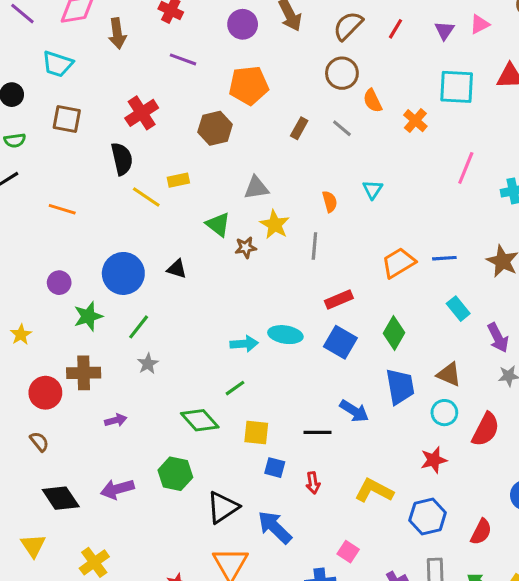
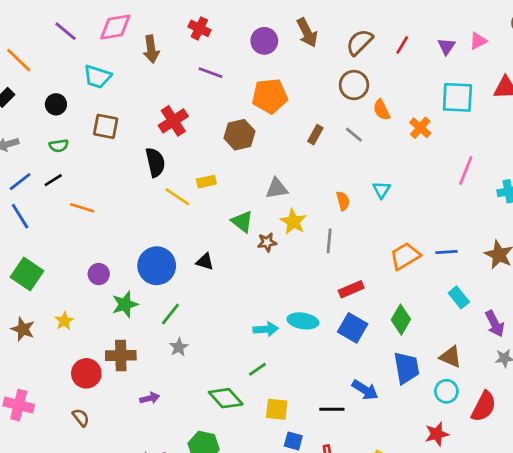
orange line: (62, 209) -> (82, 208), moved

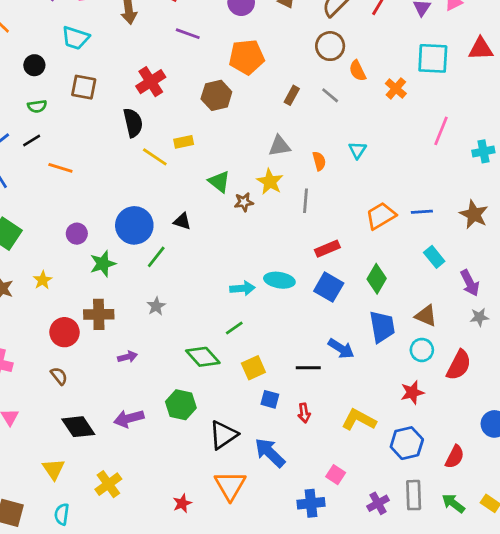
gray triangle: (277, 188) -> (279, 146), moved
green line: (170, 314) -> (156, 257), moved
yellow square: (277, 409) -> (253, 368), turned -30

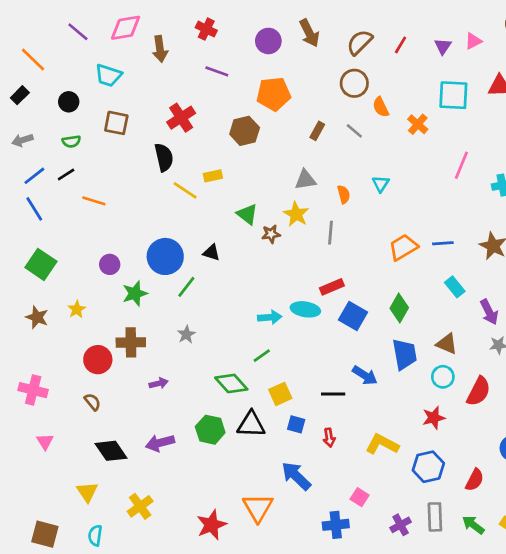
red rectangle: (327, 249) -> (332, 287), moved
black triangle: (223, 435) -> (251, 424), moved, turned 36
red star: (182, 503) -> (211, 525), size x1.6

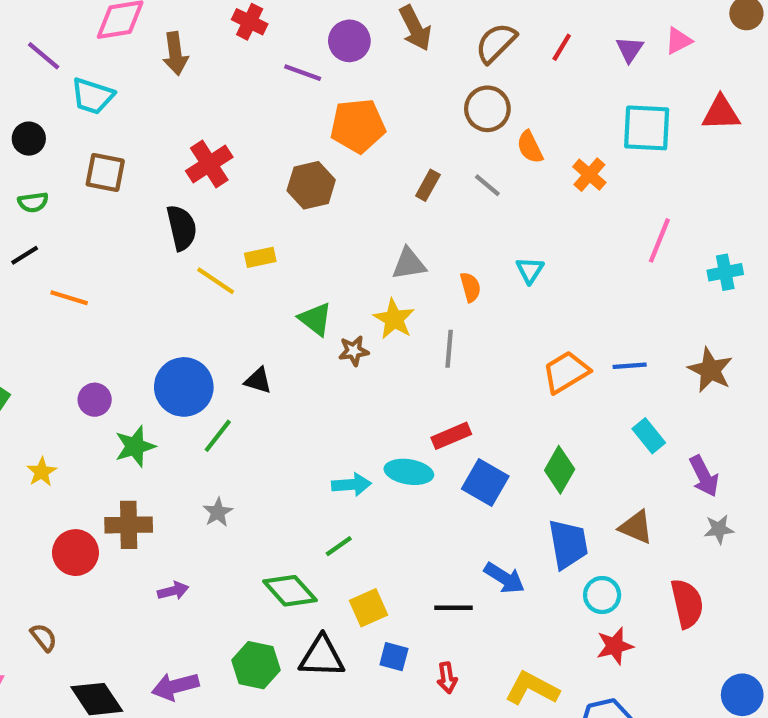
purple line: (78, 32) -> (44, 56), moved
purple line: (217, 71) -> (303, 73), moved
cyan circle: (443, 377) -> (602, 595), moved
red semicircle: (479, 391) -> (687, 604), turned -40
brown semicircle: (93, 402) -> (44, 637), moved

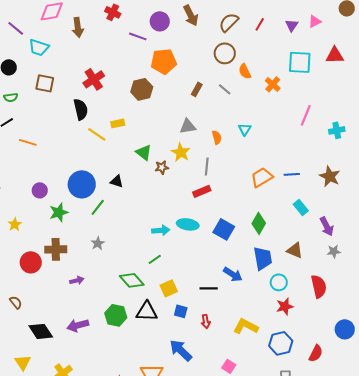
red rectangle: (451, 436) -> (202, 191), moved

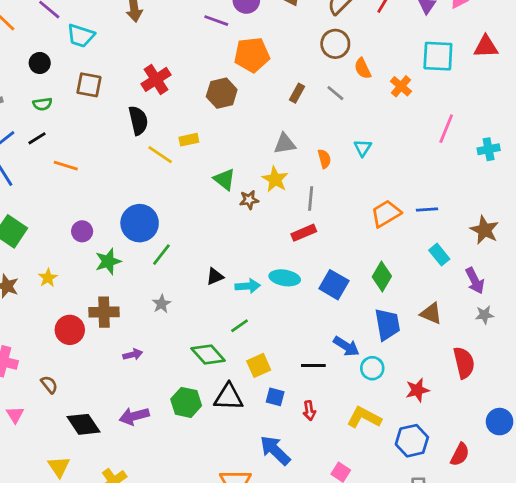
brown star: (330, 176) -> (484, 230), moved
black triangle: (117, 181) -> (215, 276), moved, turned -40
cyan circle: (279, 282) -> (372, 368), moved

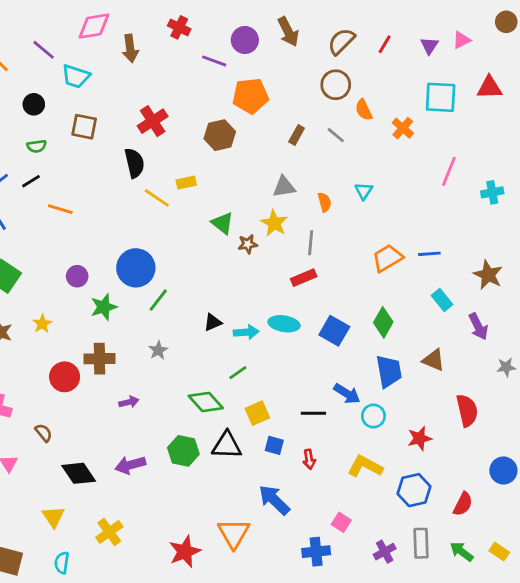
gray star: (484, 315) -> (506, 367), moved

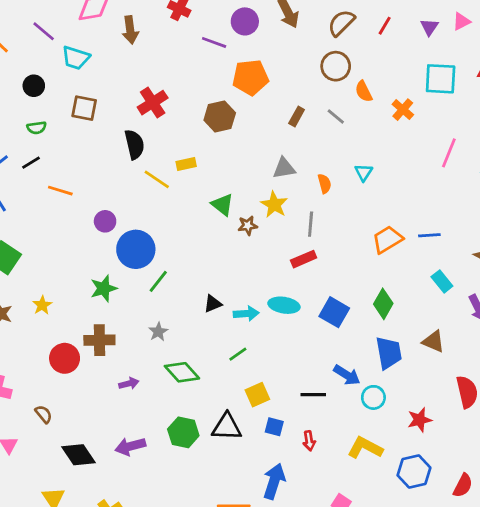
purple circle: (77, 276) -> (105, 221), moved
green diamond: (206, 402) -> (182, 372), moved
blue arrow: (274, 500) -> (274, 481), turned 64

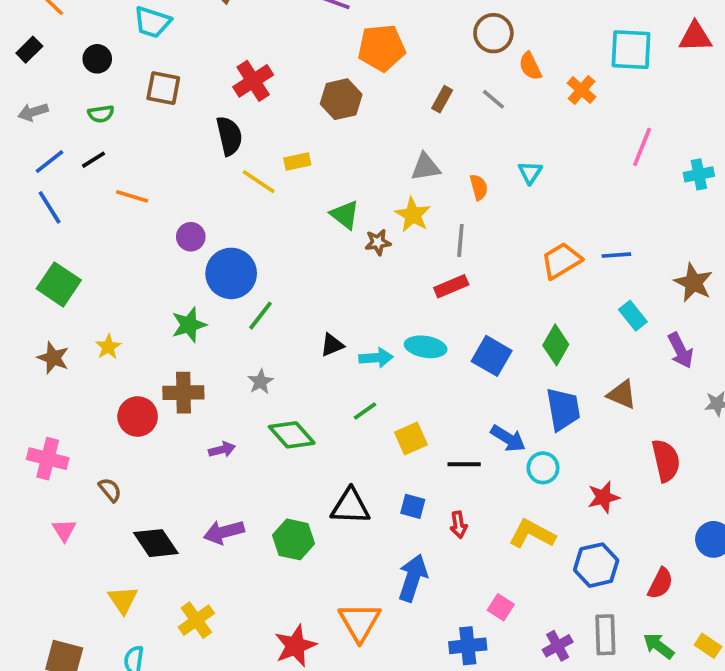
yellow square: (257, 395) -> (411, 439), moved
green hexagon: (183, 432) -> (293, 539), moved

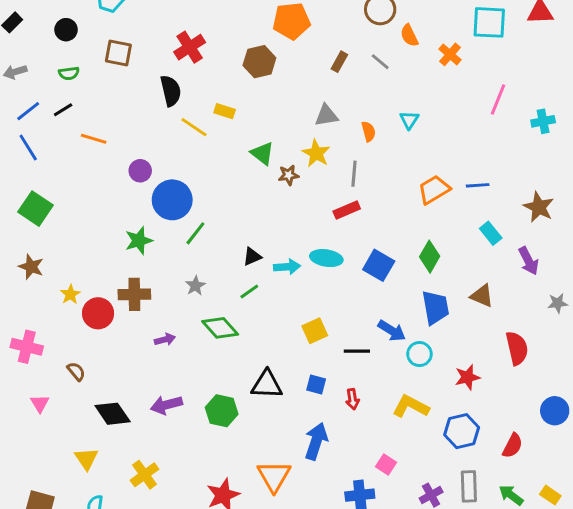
yellow rectangle: (297, 162) -> (225, 111), turned 30
yellow star: (108, 347) -> (70, 294), moved
green line: (365, 411) -> (249, 291), moved

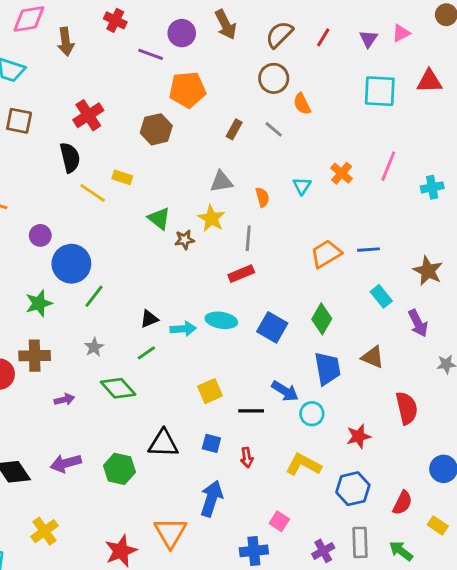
orange cross: (450, 54) -> (342, 173), moved
yellow rectangle: (550, 495) -> (438, 525), moved

